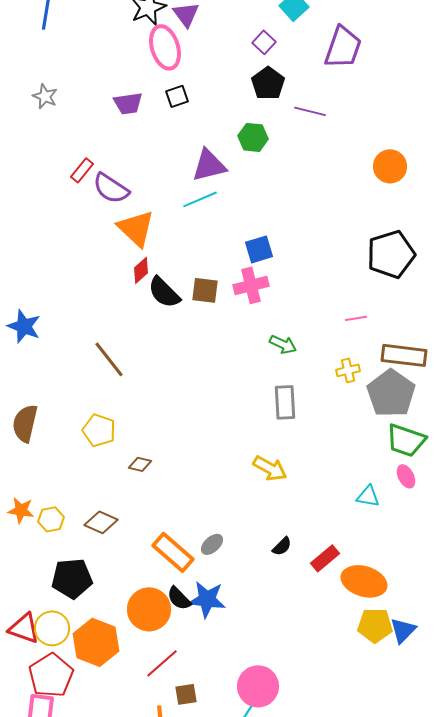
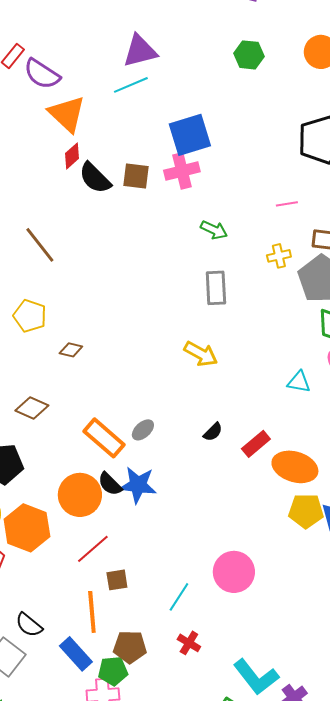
green hexagon: (253, 137) -> (249, 55), moved
blue square: (259, 249) -> (190, 135), size x1.5
pink circle: (258, 686) -> (234, 572), moved

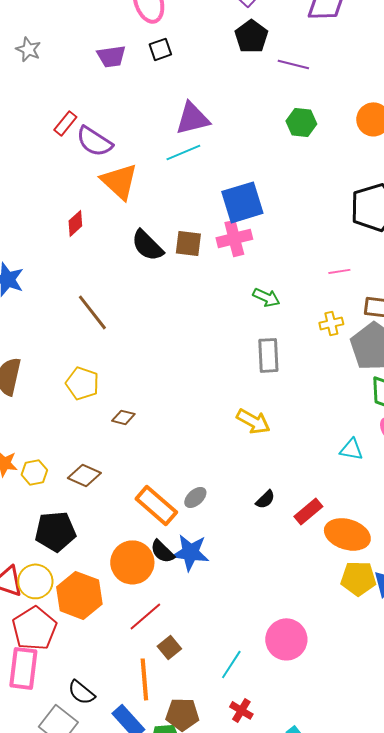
red diamond: (72, 156) -> (75, 223), moved
brown square: (117, 580) -> (169, 647), turned -30

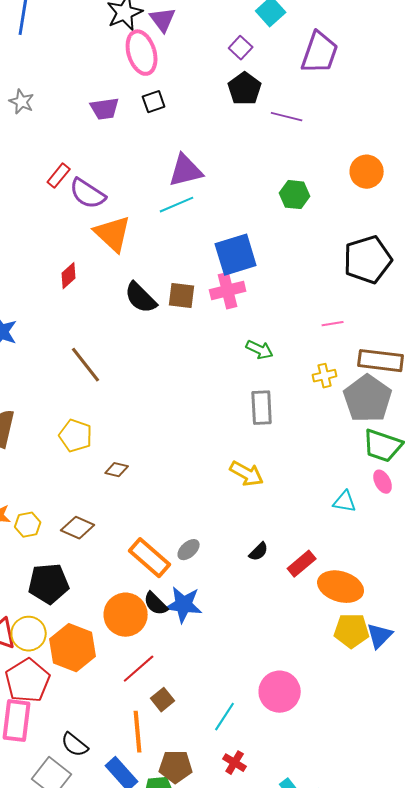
green hexagon: (301, 122) -> (295, 195), moved

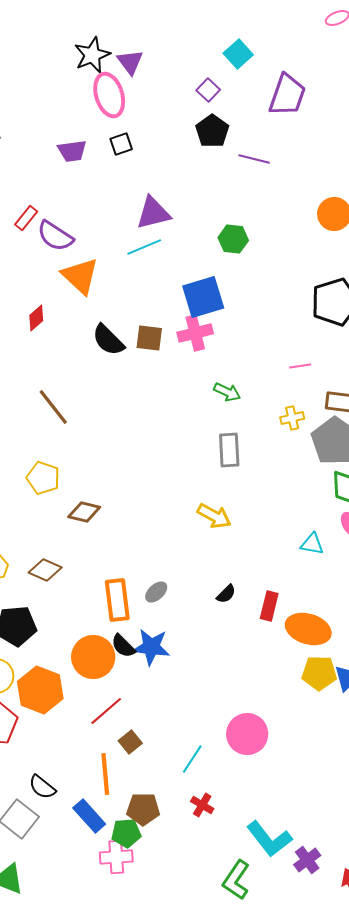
green hexagon: (295, 195) -> (233, 239), moved
brown diamond: (117, 470) -> (84, 512), size x1.4
orange rectangle: (150, 558) -> (117, 600), turned 42
red rectangle: (302, 564) -> (269, 606), turned -36

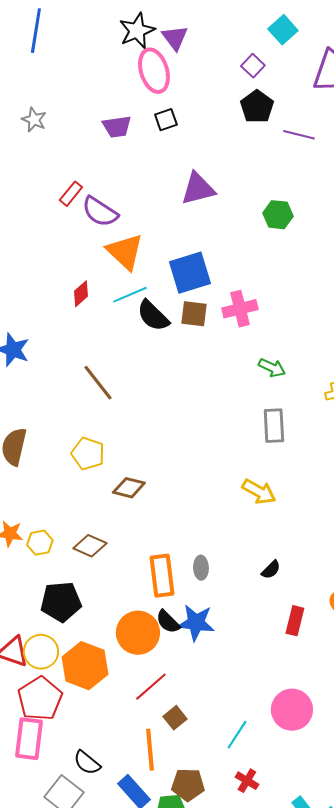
cyan line: (144, 247) -> (130, 295), moved
blue square: (203, 297) -> (190, 273), moved
gray ellipse: (156, 592) -> (201, 568), turned -50
red rectangle: (269, 606) -> (295, 621), moved

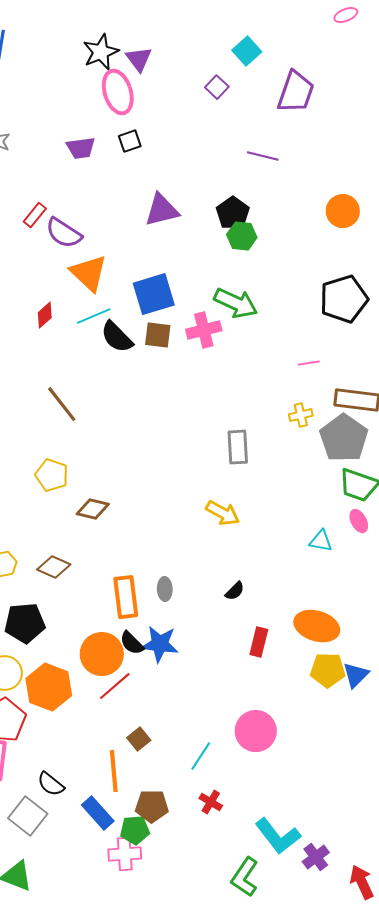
black pentagon: (257, 107) -> (233, 213), moved
green arrow: (272, 368) -> (236, 303), moved, size x1.6
red line: (151, 687) -> (115, 686), moved

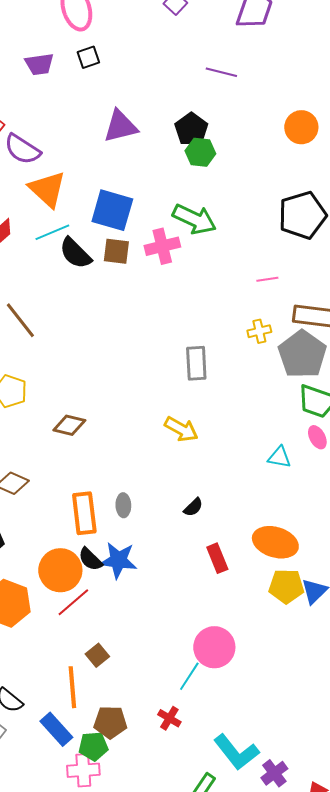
blue square: (154, 294) -> (112, 210), turned 33
brown diamond: (93, 509) -> (69, 425), moved
red rectangle: (259, 642) -> (217, 558), turned -36
cyan line: (201, 756) -> (189, 676), moved

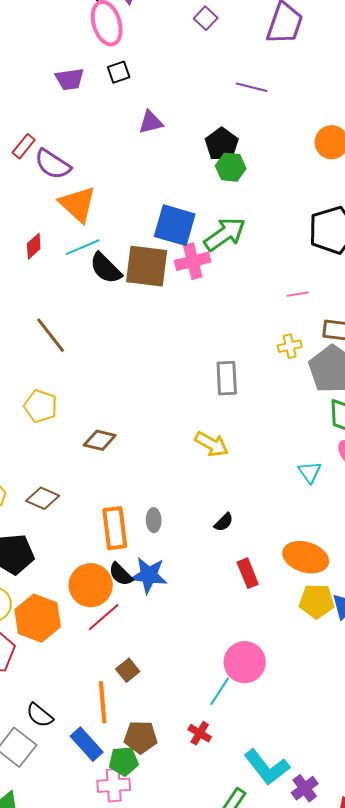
purple triangle: (120, 126) -> (151, 122), moved, size x0.7
blue square: (112, 210) -> (175, 225), moved
green arrow: (194, 219) -> (225, 234), turned -60
brown square: (116, 251) -> (147, 266), size x1.6
cyan triangle: (279, 457) -> (310, 472), turned 45

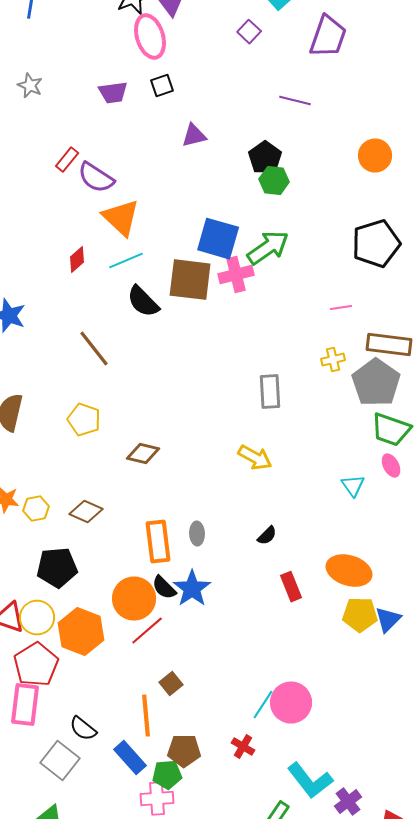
black semicircle: (106, 268) -> (143, 302), moved
blue star: (149, 575) -> (192, 589), turned 30
pink circle: (245, 662) -> (291, 703), moved

